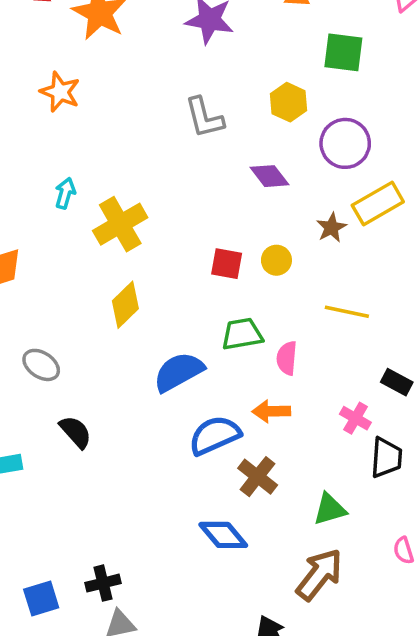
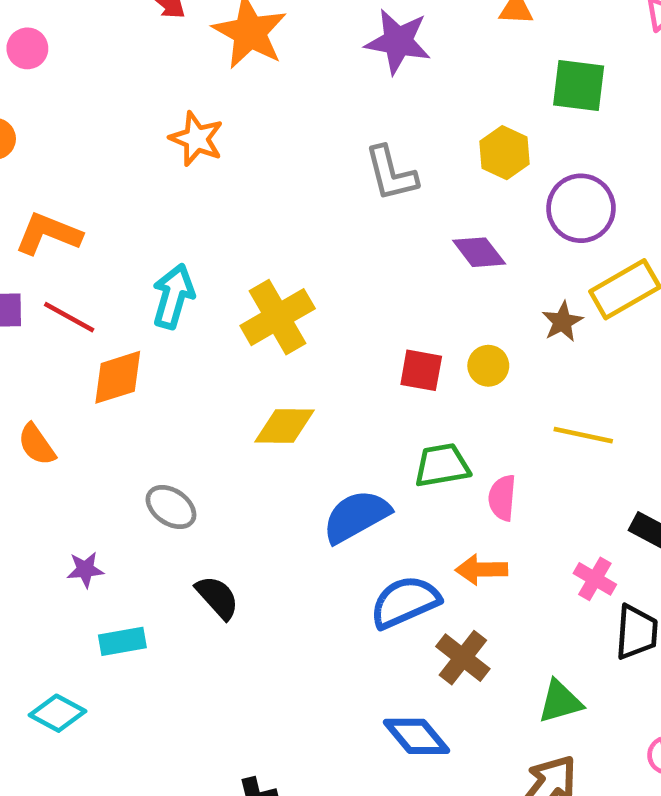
cyan arrow: (65, 193) -> (173, 296), moved, size x1.5
yellow diamond: (125, 305) -> (284, 426), turned 45

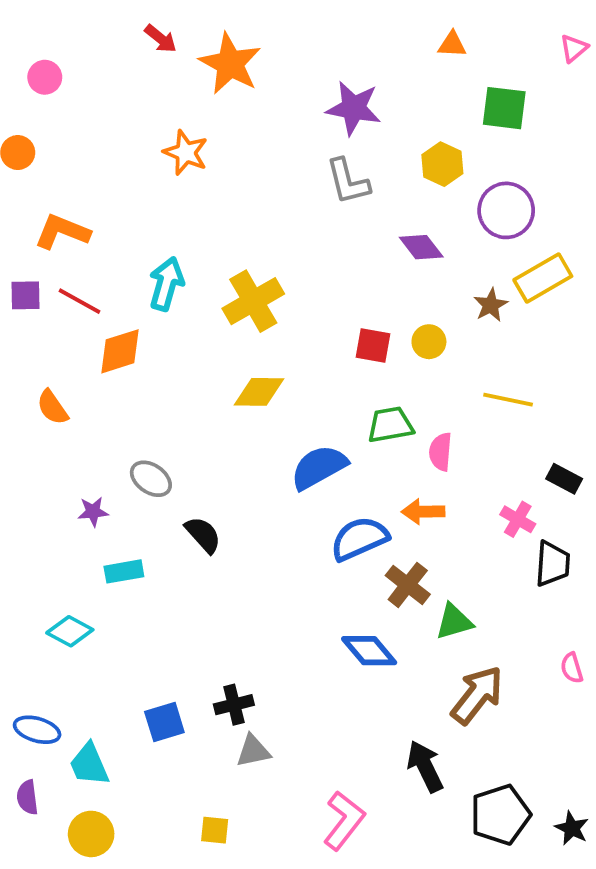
purple star: (398, 41) -> (354, 108), moved
gray ellipse: (171, 507) -> (151, 479), moved
green triangle: (560, 702) -> (454, 622), moved

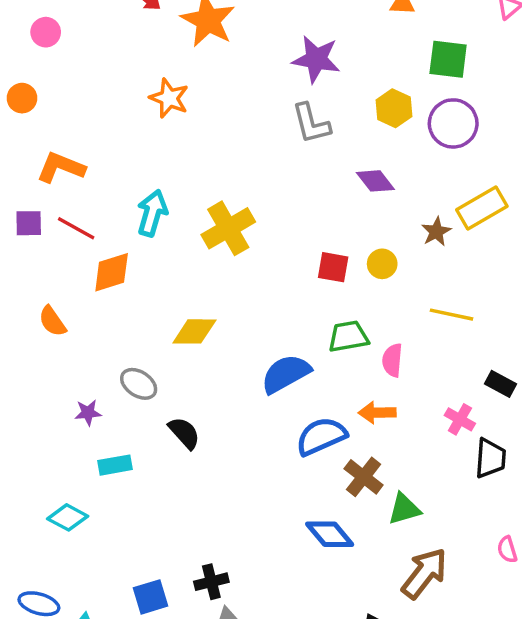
purple circle: (506, 210) -> (453, 123), moved
yellow diamond: (259, 392) -> (194, 331), moved

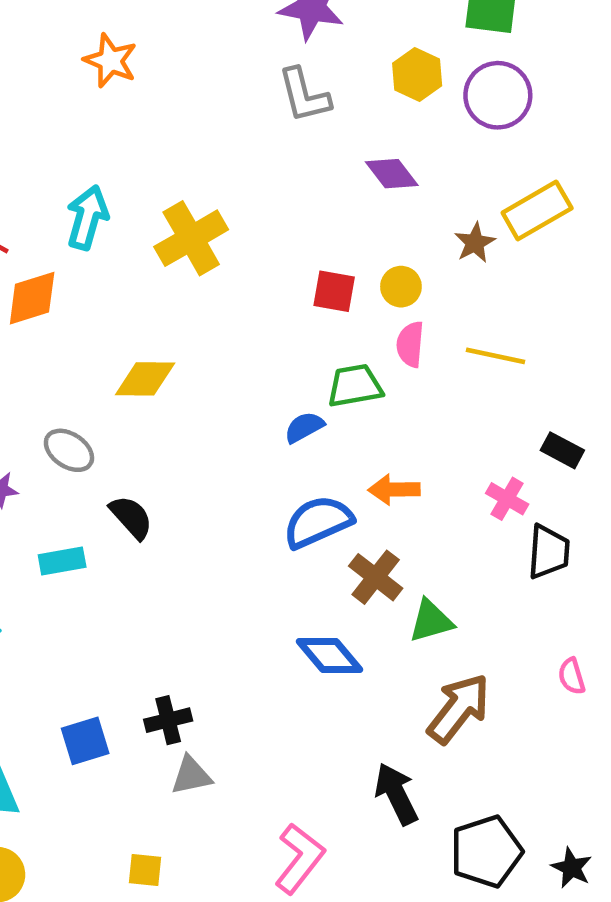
pink semicircle: (392, 360) -> (410, 344), moved
blue semicircle: (286, 374) -> (304, 427), moved, size x0.6
cyan rectangle: (115, 465) -> (62, 561), moved

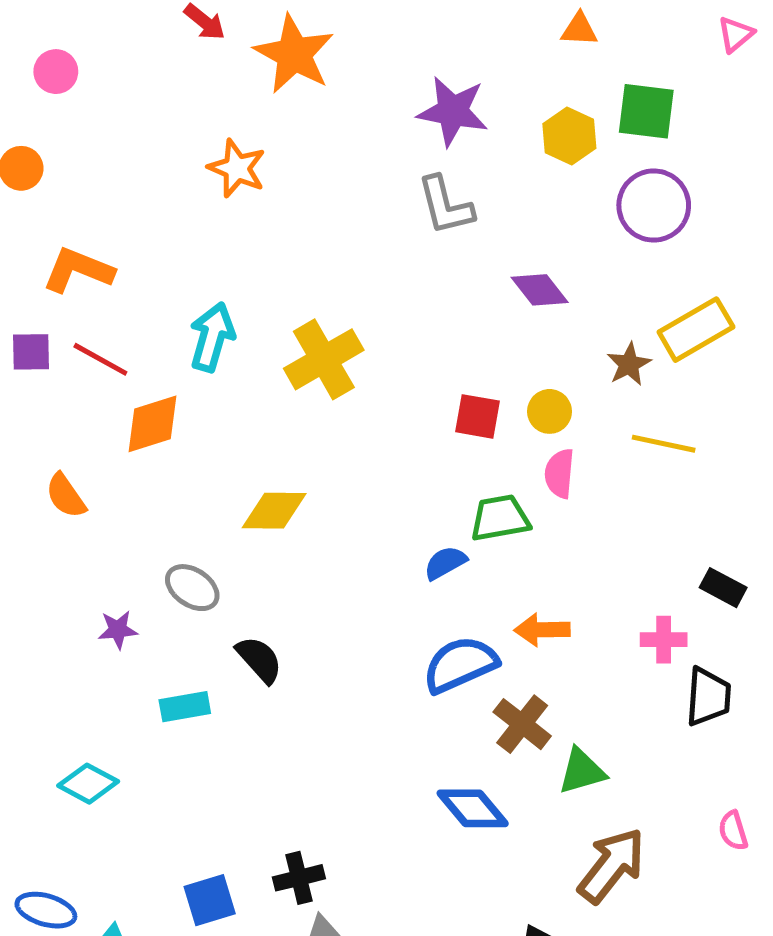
yellow hexagon: (417, 74) -> (569, 136), moved
yellow line: (496, 356) -> (664, 444), moved
pink cross: (507, 499) -> (664, 640), turned -30

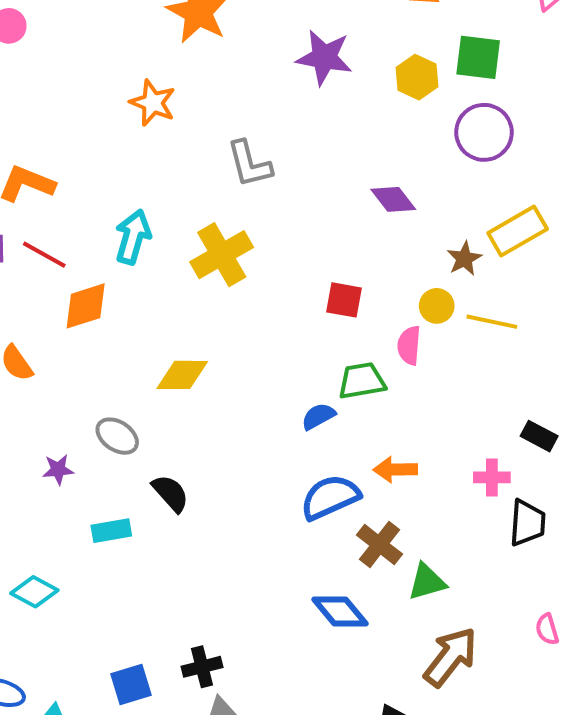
gray L-shape: (445, 206) -> (249, 164), moved
yellow circle: (550, 411) -> (437, 306), moved

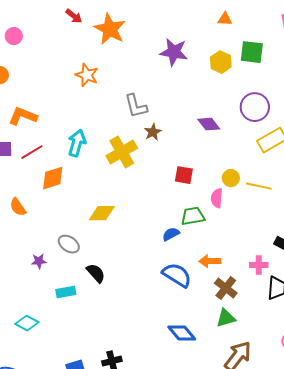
purple circle: (484, 132) -> (255, 107), moved
red line: (44, 255) -> (32, 152), turned -60
brown star: (464, 259) -> (153, 132), moved
blue semicircle: (330, 497) -> (177, 275), turned 56
brown cross: (379, 545) -> (226, 288), moved

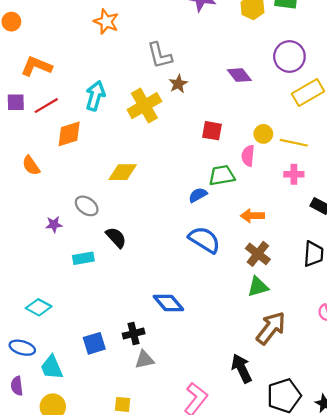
orange arrow: (210, 261) -> (252, 216), moved
pink cross: (259, 265) -> (294, 174), moved
cyan diamond: (27, 323) -> (39, 307), moved
blue diamond: (182, 333) -> (168, 303), moved

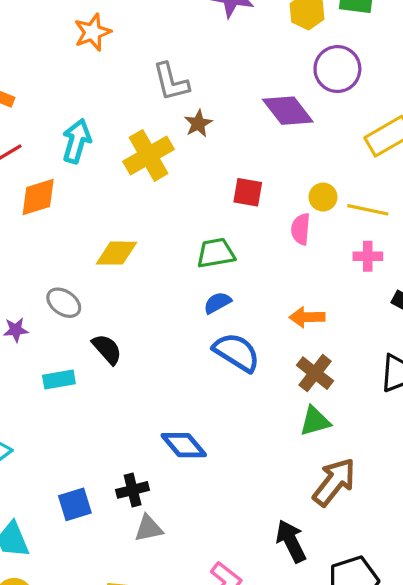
orange star: (106, 22) -> (93, 32), turned 30
purple circle: (289, 56) -> (337, 69), moved
purple diamond: (239, 75) -> (288, 111), size x1.4
green trapezoid: (222, 175) -> (216, 253), moved
blue semicircle: (198, 195) -> (217, 303), moved

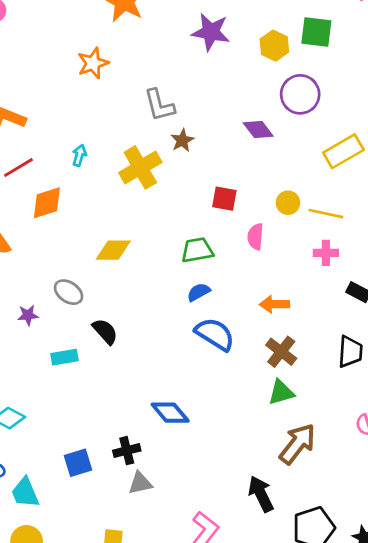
purple diamond: (288, 111) -> (258, 130), size x0.7
cyan arrow: (77, 141) -> (79, 155), size x0.6
pink semicircle: (301, 229) -> (255, 237), moved

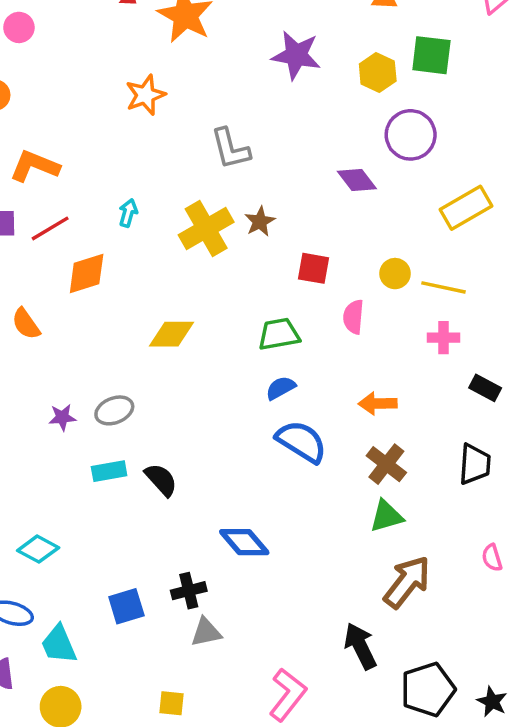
brown star: (182, 140) -> (260, 222), moved
gray ellipse: (69, 292) -> (114, 410), moved, turned -56
black semicircle: (105, 331) -> (161, 480), moved

